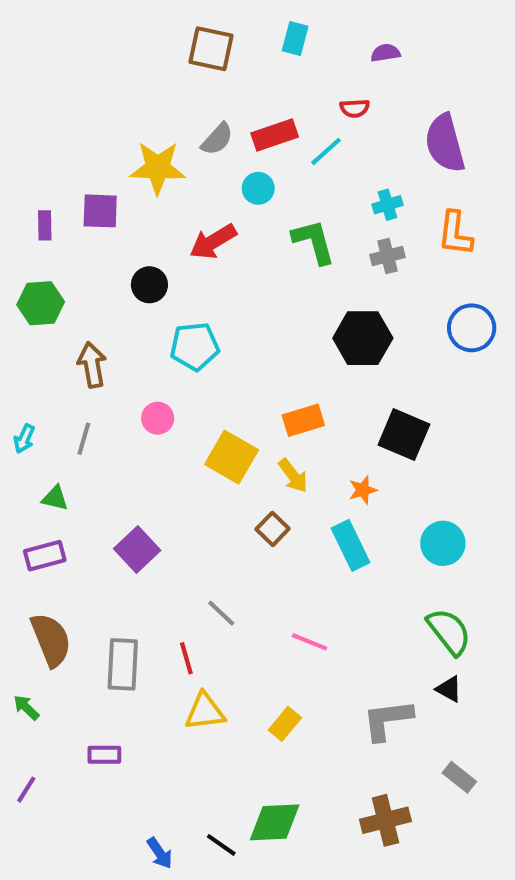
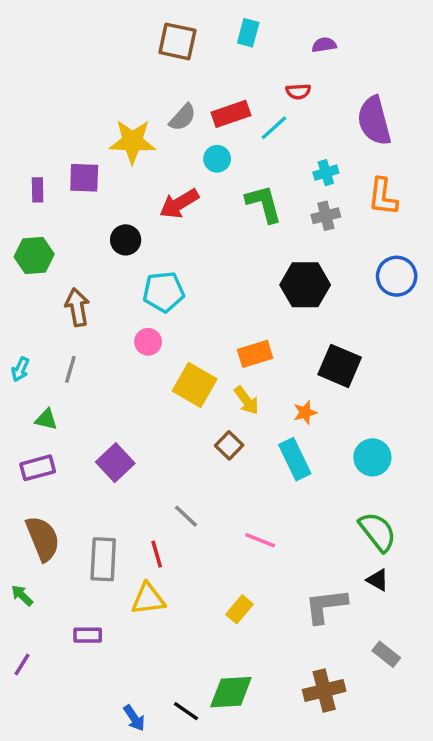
pink circle: (158, 418) -> (148, 342), moved
yellow triangle: (205, 712) -> (148, 599), moved

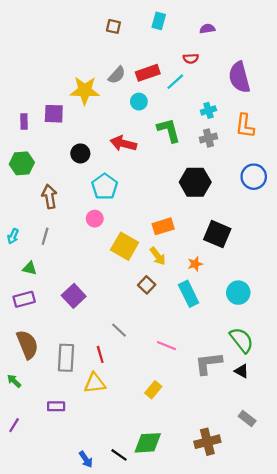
brown square: (177, 41) -> (113, 26), size x0.6
red arrow: (179, 204) -> (123, 144), moved, turned 45
cyan pentagon: (164, 292) -> (105, 187), turned -30
gray L-shape: (326, 606) -> (208, 363), moved

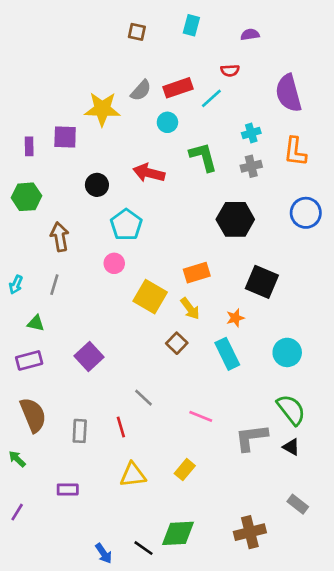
gray rectangle: (66, 358) -> (80, 431), size x0.7
yellow triangle: (95, 383) -> (133, 475), moved

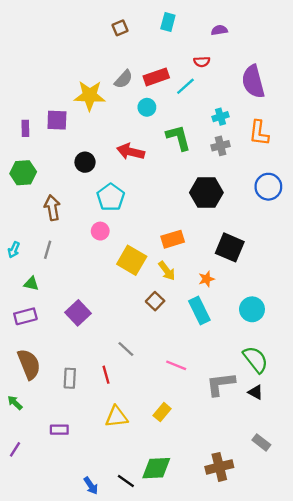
brown square: (137, 32) -> (120, 28), turned -35

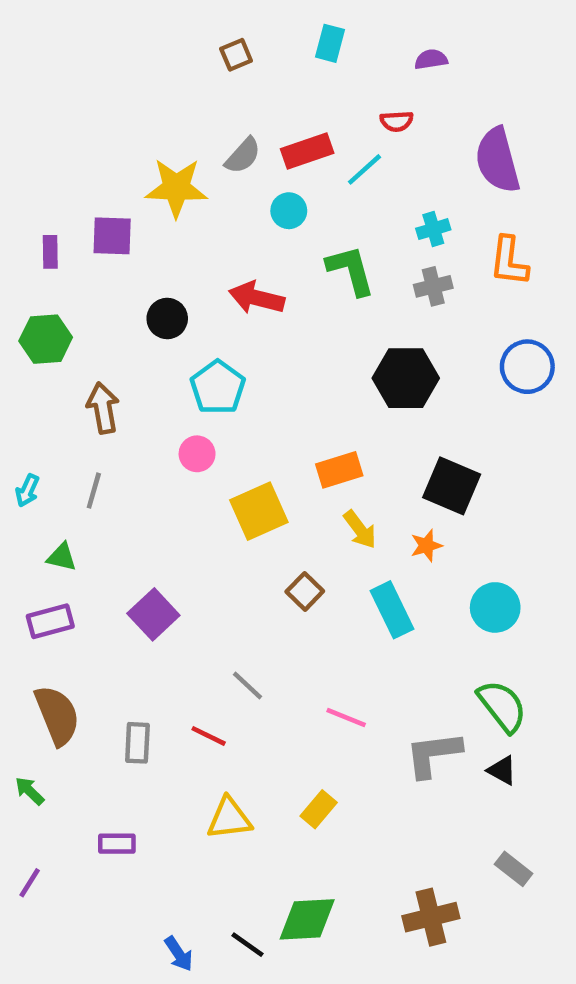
yellow square: (132, 260) -> (259, 511), turned 36
yellow arrow: (167, 271) -> (360, 529), moved
orange star: (206, 279) -> (426, 546), moved
red line: (106, 375) -> (209, 736), turned -48

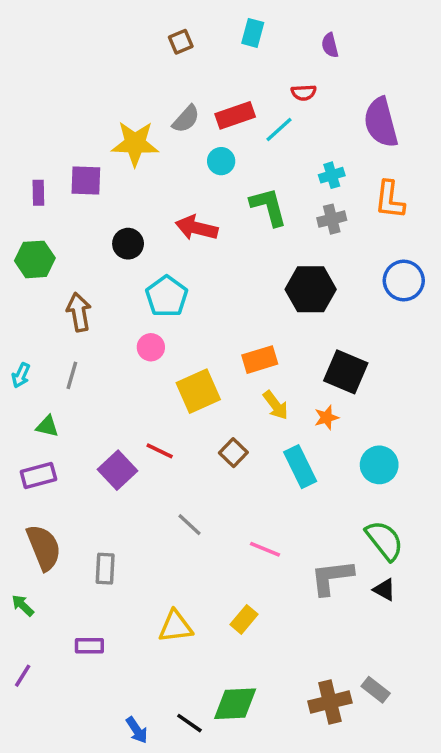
purple semicircle: (431, 59) -> (330, 45), turned -95
red line: (209, 736) -> (160, 451), moved
gray rectangle: (514, 869) -> (376, 690), moved

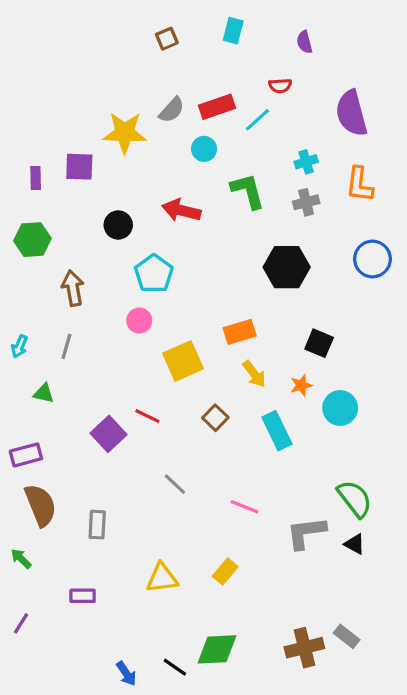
black square: (346, 372) -> (319, 343), size x0.7
cyan circle: (379, 465) -> (340, 408), moved
purple rectangle: (38, 475) -> (26, 455), moved

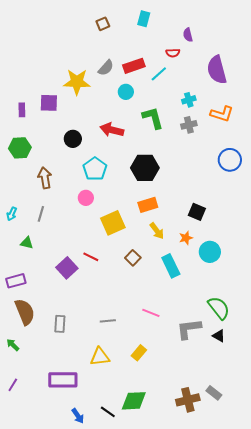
purple semicircle: (304, 42) -> (188, 35), moved
orange L-shape: (360, 184) -> (222, 114), turned -80
black hexagon: (287, 267) -> (145, 168), moved
gray line: (175, 484) -> (108, 321), moved, turned -49
purple rectangle: (83, 596) -> (63, 380), moved, size x1.8

